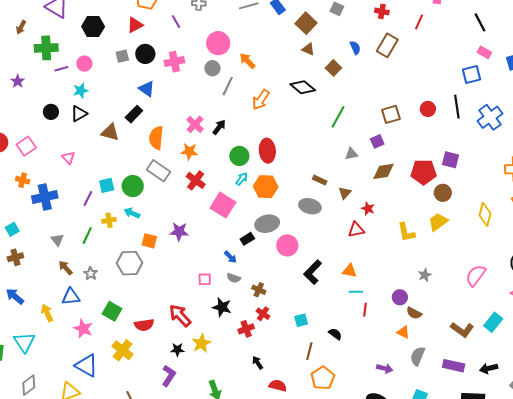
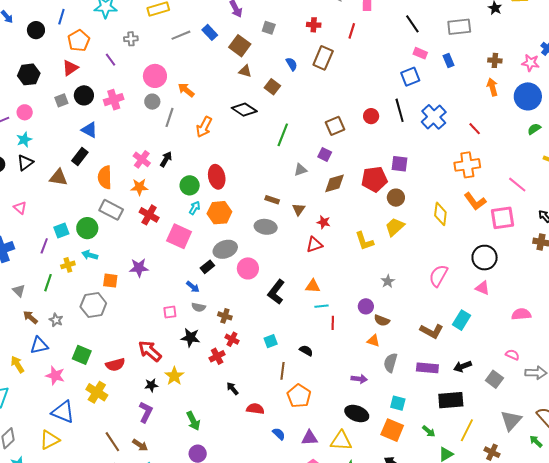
purple square: (377, 141) -> (325, 154), turned -32

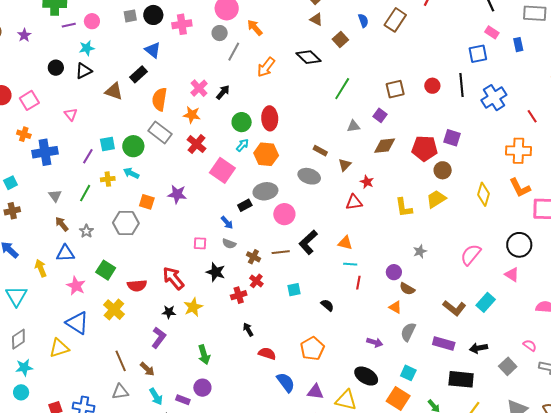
brown line: (283, 371) -> (281, 252), moved, turned 66
blue semicircle: (279, 434) -> (286, 382), size x1.5

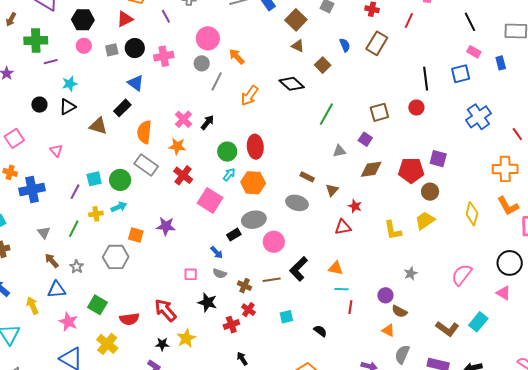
pink circle: (92, 21) -> (84, 46), moved
black line: (461, 85) -> (426, 79), moved
cyan arrow: (131, 173) -> (119, 207), turned 133

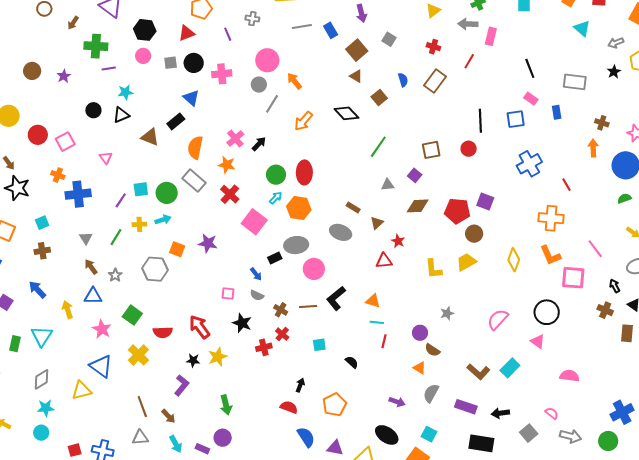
black arrow: (242, 359) -> (300, 385), moved, turned 48

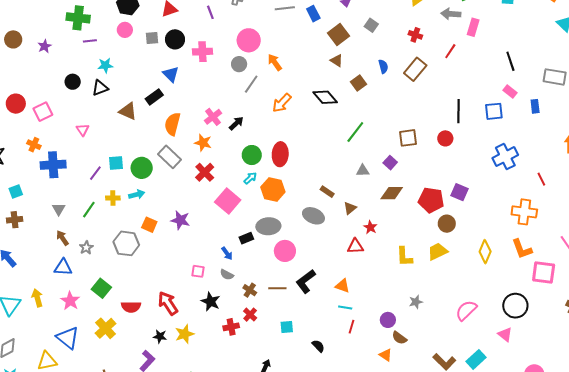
yellow arrow: (68, 310) -> (37, 298), moved

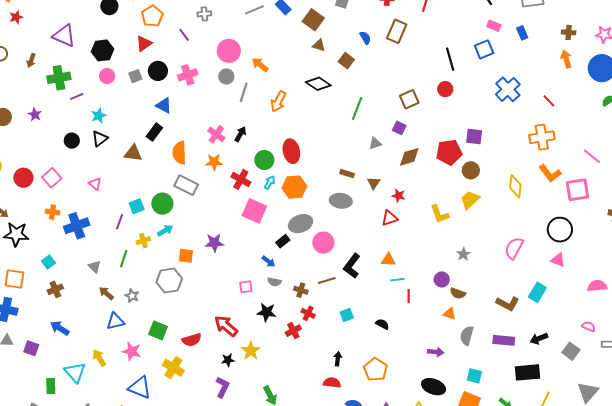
red cross: (205, 172) -> (241, 179), moved

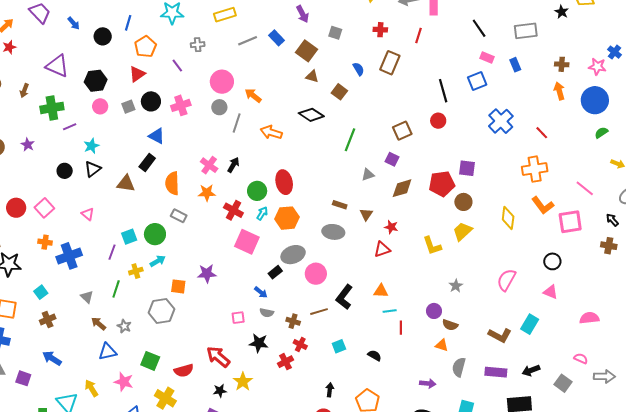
orange arrow: (278, 101) -> (271, 132), turned 80
gray rectangle: (186, 185) -> (179, 216), size x0.7
black circle: (560, 230) -> (552, 261), size x0.7

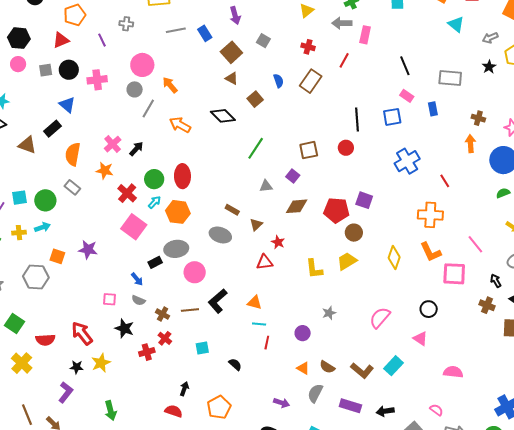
brown semicircle: (450, 325) -> (327, 367), moved

